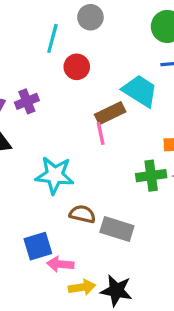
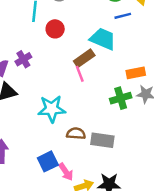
pink arrow: (60, 264) -> (66, 172), turned -120

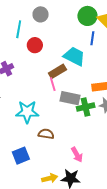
blue line: (123, 16) -> (92, 38), turned -72
gray rectangle: (102, 140) -> (70, 98), moved
pink arrow: (66, 172) -> (77, 155), moved

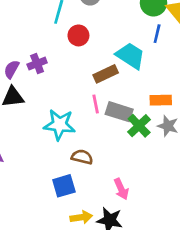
pink line: (53, 84) -> (96, 104), moved
green cross: (86, 107) -> (139, 126), turned -36
blue square: (21, 156) -> (64, 186), moved

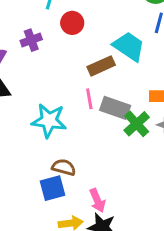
purple cross: (37, 64) -> (31, 40), moved
brown semicircle: (82, 157) -> (64, 167), moved
pink arrow: (121, 189) -> (97, 200), moved

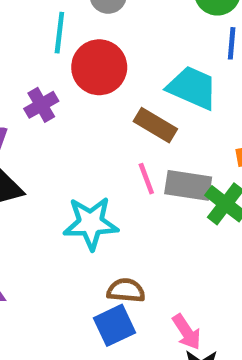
red circle: (72, 23) -> (99, 67), size x1.5
brown rectangle: (101, 66) -> (155, 125), turned 65

